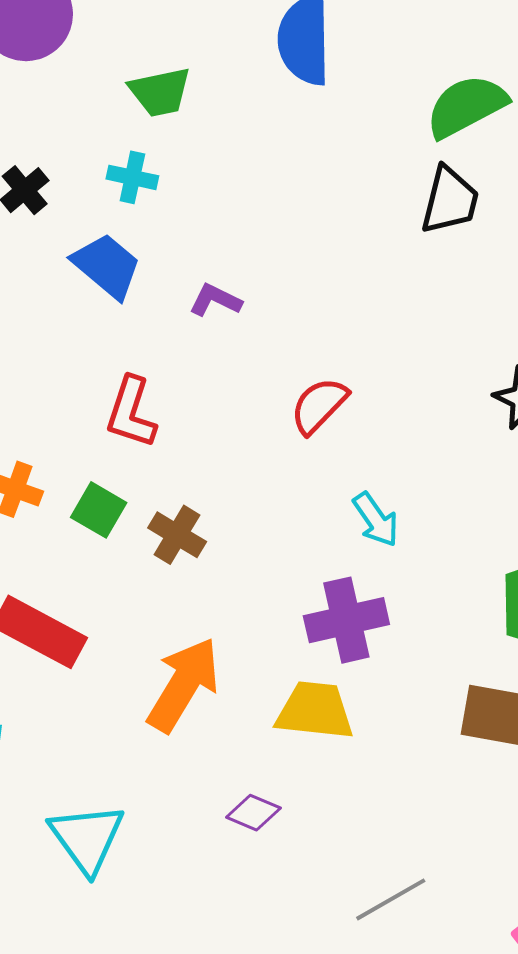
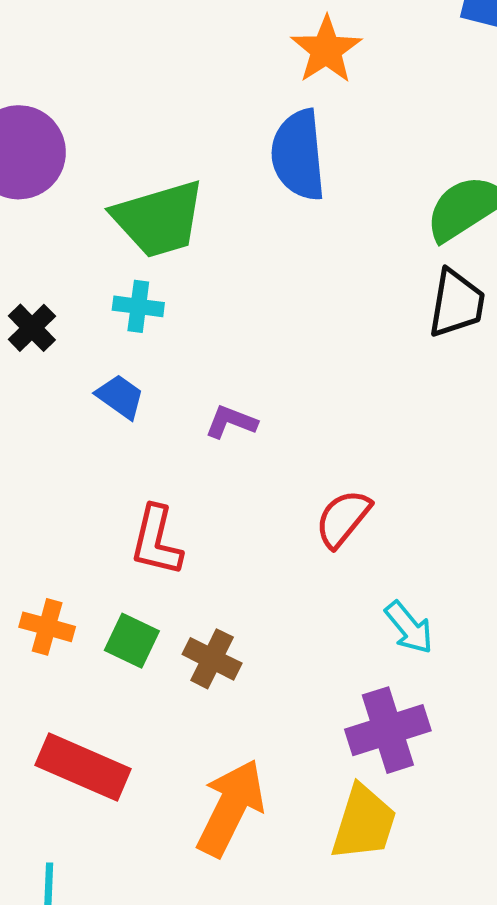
green trapezoid: (160, 92) -> (159, 219), size x1.5
blue trapezoid: (107, 266) -> (120, 397), size x0.7
yellow trapezoid: (315, 711) -> (364, 823), turned 106

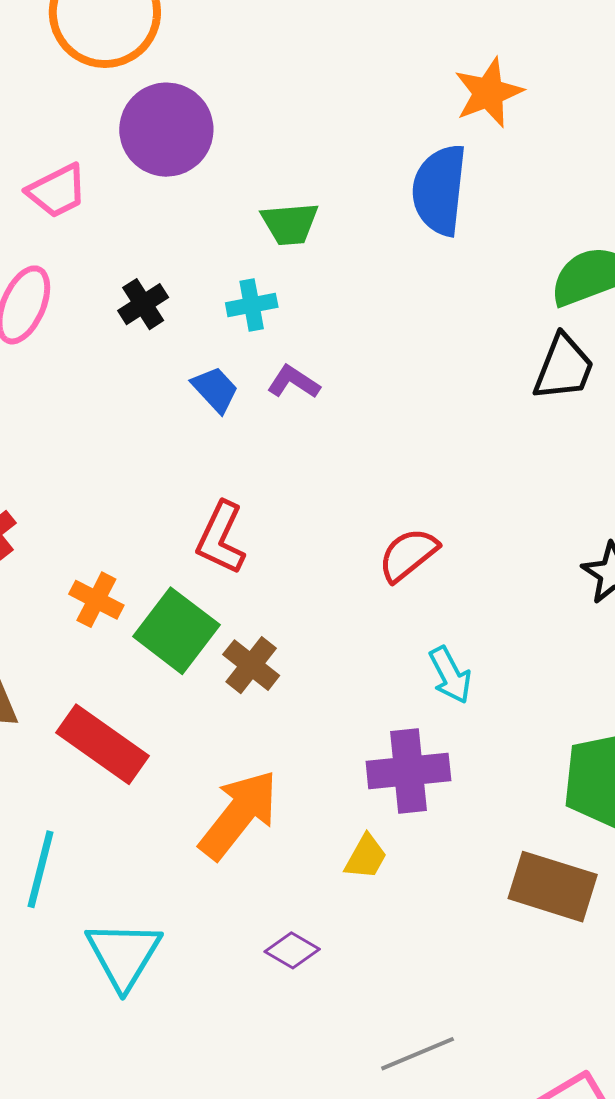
green trapezoid: (159, 219) -> (290, 224), size x0.6
cyan cross: (138, 306) -> (252, 305), turned -30
purple L-shape: (231, 422) -> (293, 382), moved
green square: (132, 641) -> (176, 631), size x1.5
yellow trapezoid: (364, 823) -> (366, 857), size x0.6

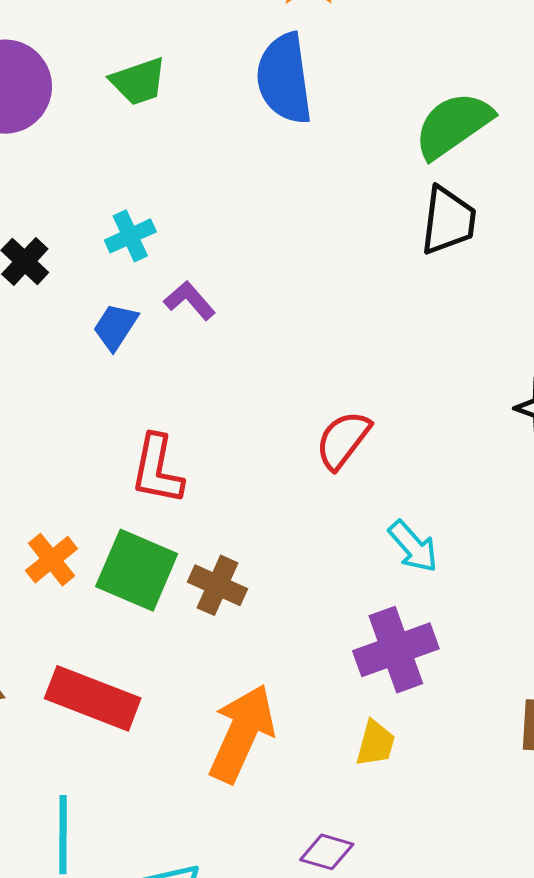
green trapezoid: (290, 224) -> (138, 81), moved
purple L-shape: (293, 382) -> (190, 300), turned 30
blue trapezoid: (215, 389) -> (115, 327), turned -90
orange cross: (96, 600) -> (51, 560), turned 38

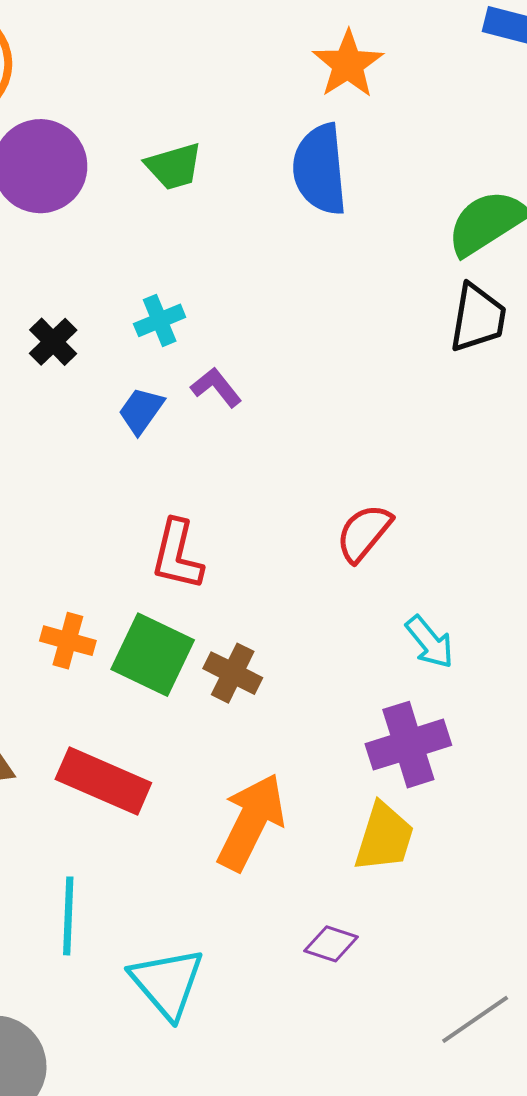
orange cross: (51, 560) -> (68, 641), turned -38
yellow trapezoid: (375, 743) -> (384, 837), size x1.5

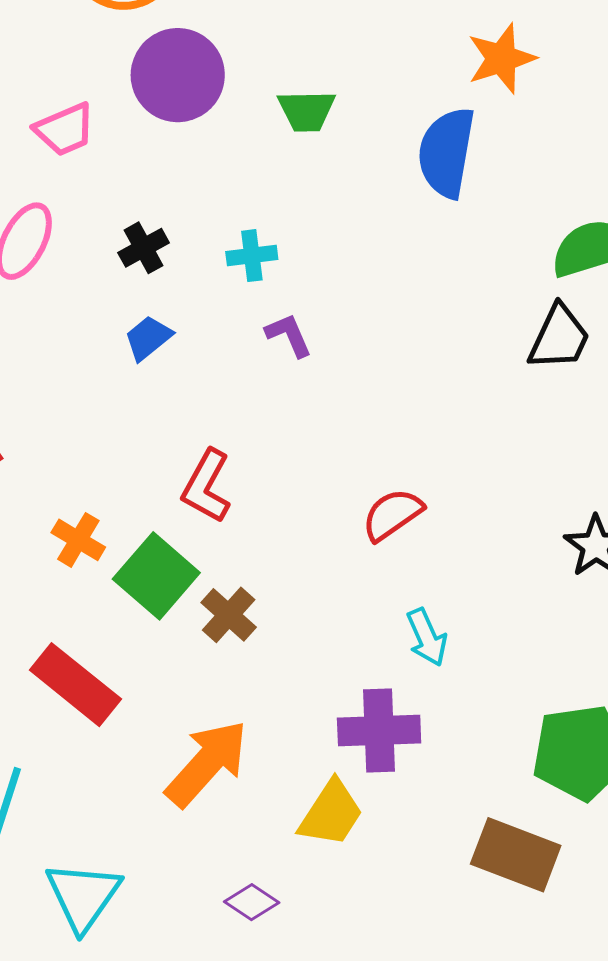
blue trapezoid: (141, 411) -> (148, 338), moved

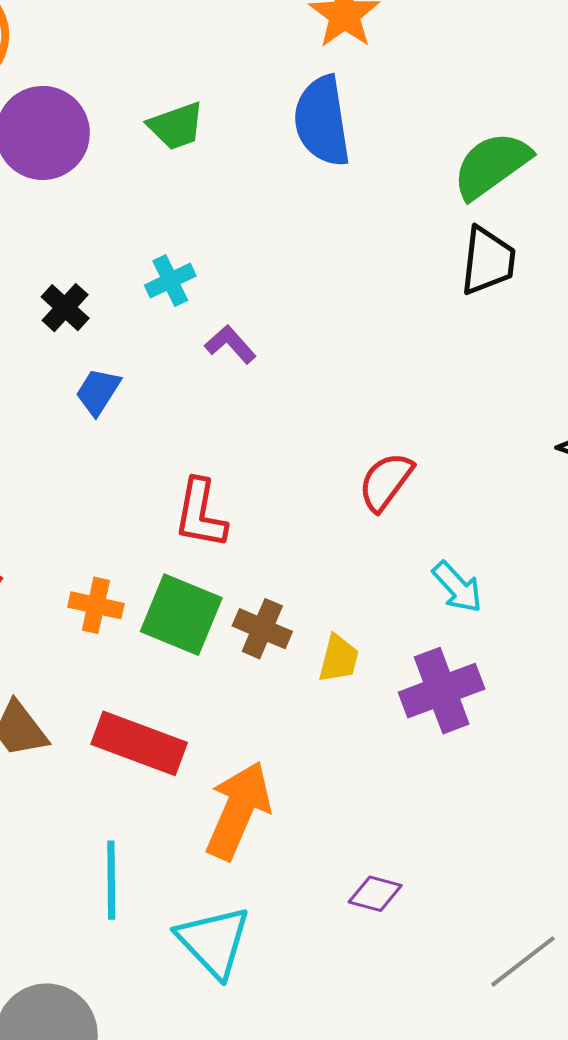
orange arrow: (207, 763) -> (238, 810), moved
yellow trapezoid: (331, 813) -> (339, 659), moved, size x0.7

